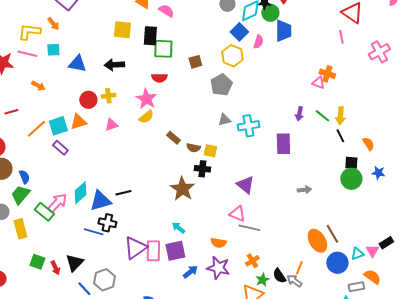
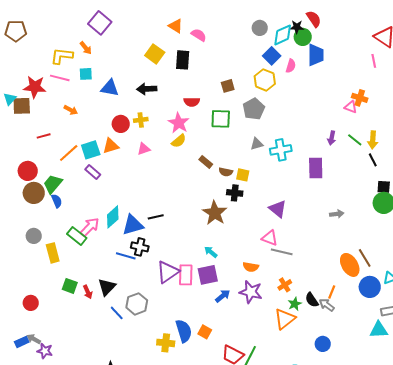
yellow square: (122, 30) -> (155, 54), turned 30
green square: (163, 49) -> (221, 119), moved
green trapezoid: (20, 195) -> (53, 184), moved

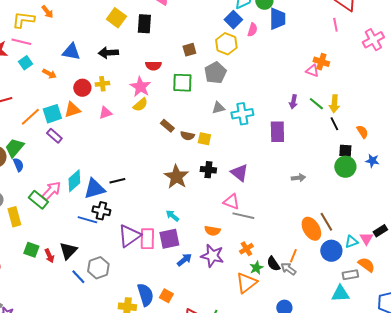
cyan square: (86, 74) -> (25, 63), moved, turned -32
orange arrow: (71, 110) -> (49, 74), moved
black cross: (235, 193) -> (208, 170), moved

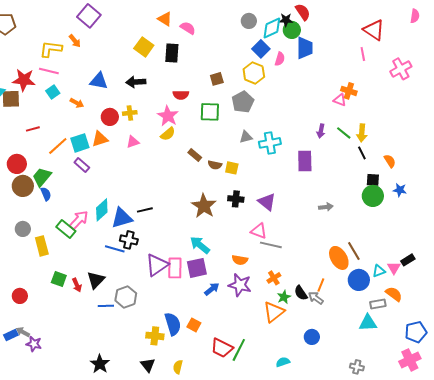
cyan arrow: (172, 216) -> (200, 245), size x1.5
blue line: (78, 277) -> (106, 306), turned -49

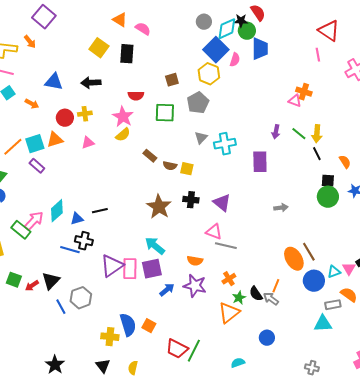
blue square: (261, 49) -> (216, 50), size x1.4
gray triangle: (246, 137) -> (201, 138), turned -32
blue triangle: (122, 218) -> (77, 219), size x0.6
red arrow: (77, 285) -> (32, 286), turned 80
blue line: (106, 306) -> (61, 307), turned 63

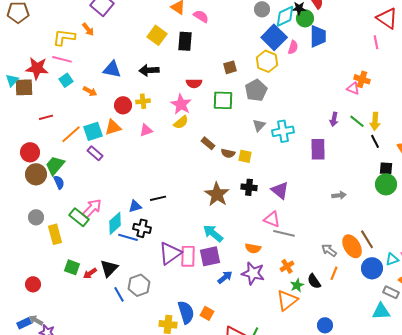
cyan diamond: (57, 211) -> (115, 223), moved
gray arrow: (271, 299) -> (329, 250), moved
gray rectangle: (333, 305) -> (391, 292), turned 35

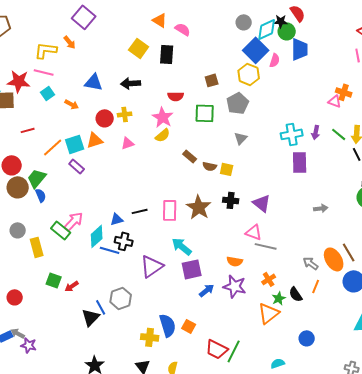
cyan cross: (283, 131) -> (292, 134), moved
cyan arrow: (213, 233) -> (182, 246), moved
pink rectangle: (188, 256) -> (170, 210), moved
black triangle: (109, 268) -> (91, 317), moved

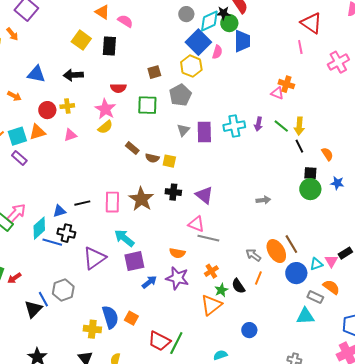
purple rectangle: (300, 162) -> (204, 132), moved

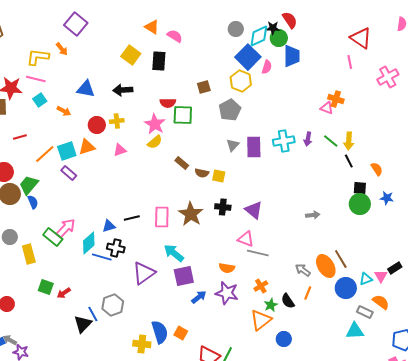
green square: (147, 105) -> (183, 115), moved
blue circle: (249, 330) -> (284, 339), moved

